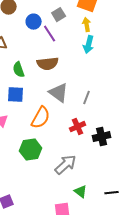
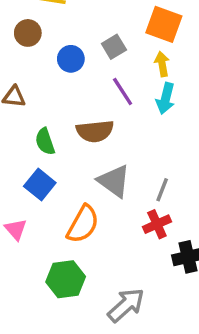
purple line: (50, 34) -> (123, 92), moved
blue square: (16, 95) -> (40, 185), turned 36
red cross: (78, 127) -> (157, 224), moved

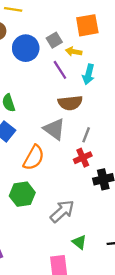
orange square: (164, 24) -> (87, 25), turned -30
blue circle: (71, 59) -> (26, 48), size x1.5
yellow arrow: (162, 64) -> (74, 52), moved, turned -70
brown semicircle: (95, 131) -> (70, 103), moved

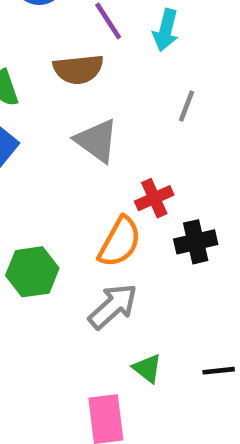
brown semicircle: (70, 103) -> (78, 69), moved
gray line: (86, 135) -> (186, 106), moved
orange semicircle: (34, 158) -> (120, 242), moved

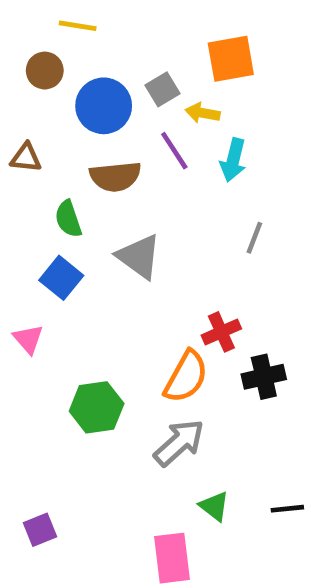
brown semicircle: (78, 69) -> (115, 177), moved
gray triangle: (97, 141) -> (139, 257), moved

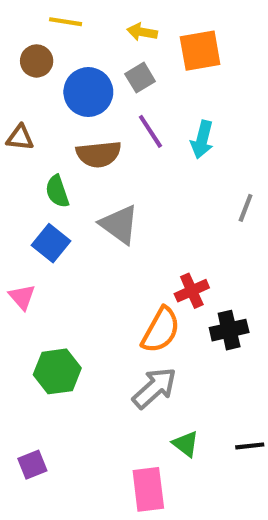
yellow arrow: (203, 113) -> (142, 32), moved
gray line: (254, 238) -> (246, 208), moved
green hexagon: (97, 407) -> (57, 371), moved

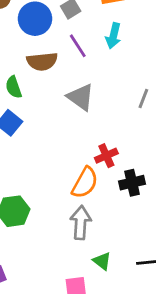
cyan arrow: (202, 140) -> (113, 36), moved
gray triangle: (119, 224) -> (81, 97), moved
gray arrow: (155, 388) -> (81, 223), turned -44

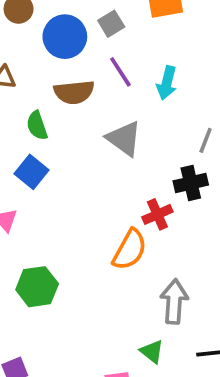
cyan arrow: (113, 36) -> (167, 83), moved
black cross: (132, 183) -> (191, 183), moved
gray arrow: (81, 223) -> (174, 302), moved

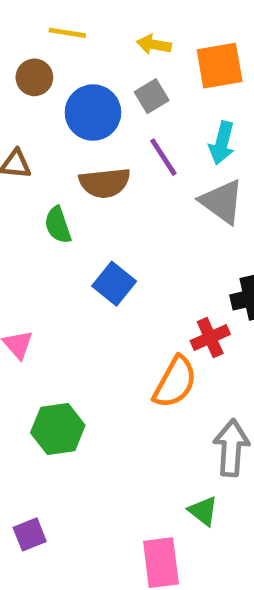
cyan arrow: (167, 83) -> (222, 143), moved
gray triangle: (124, 139) -> (222, 202), moved
blue square: (31, 172) -> (114, 284), moved

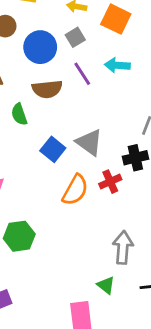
orange square: (220, 66) -> (116, 19), turned 36
cyan arrow: (222, 143) -> (117, 65), turned 80
gray triangle: (222, 202) -> (89, 142), moved
orange semicircle: (175, 382) -> (75, 190), moved

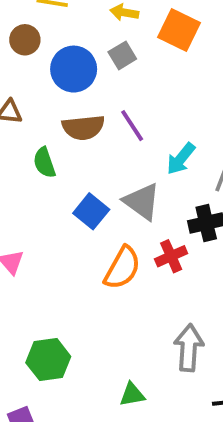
cyan arrow: (117, 65) -> (181, 159), moved, turned -55
purple line: (82, 74) -> (132, 126), moved
green hexagon: (19, 236) -> (48, 360), moved
green triangle: (106, 285) -> (132, 395), moved, turned -48

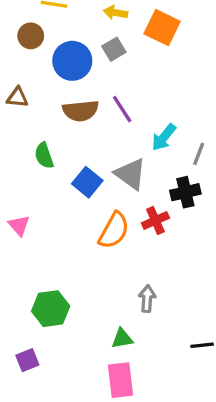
green semicircle: (44, 163) -> (44, 156), moved
gray arrow: (189, 348) -> (147, 299), moved, size x0.7

